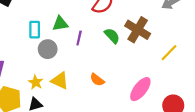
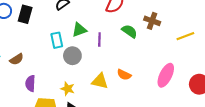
brown cross: (138, 30) -> (152, 21), size x0.7
yellow line: (169, 53) -> (185, 36), turned 36
yellow triangle: (60, 81) -> (100, 81), moved

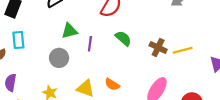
brown cross: (152, 21) -> (158, 47), moved
cyan rectangle: (57, 40) -> (18, 40), moved

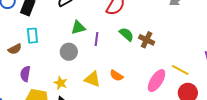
brown cross: (158, 47) -> (147, 40), moved
yellow line: (183, 50) -> (180, 70), moved, turned 42

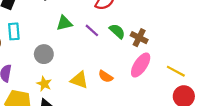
purple line: (97, 39) -> (92, 30), moved, turned -56
gray circle: (69, 52) -> (44, 54), moved
pink ellipse: (157, 81) -> (141, 65), moved

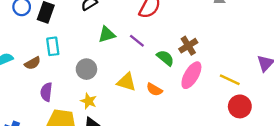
green semicircle: (117, 31) -> (165, 58), moved
brown cross: (139, 38) -> (188, 46), turned 35
yellow triangle: (79, 80) -> (126, 82), moved

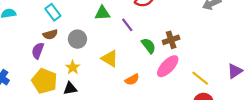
cyan rectangle: (53, 46) -> (53, 12), turned -42
brown semicircle: (33, 63) -> (50, 34), moved
orange semicircle: (154, 90) -> (132, 80), moved, turned -72

